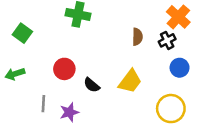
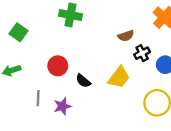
brown semicircle: (137, 37) -> (126, 36), turned 70
black cross: (167, 40) -> (142, 53), moved

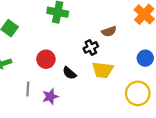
black cross: (142, 53) -> (91, 47), moved
yellow trapezoid: (119, 77) -> (103, 70), turned 60

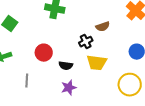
black semicircle: (69, 73) -> (66, 66), turned -32
purple star: (50, 97) -> (69, 88), moved

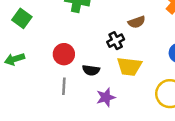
gray line: (27, 81) -> (64, 86), moved
purple star: (69, 88) -> (106, 97), moved

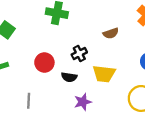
black cross: (116, 41) -> (79, 54), moved
gray line: (64, 86) -> (29, 101), moved

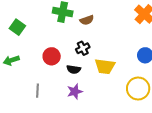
brown semicircle: (111, 33) -> (87, 20), moved
purple star: (83, 102) -> (75, 92), moved

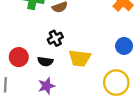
red circle: (52, 56) -> (19, 57), moved

